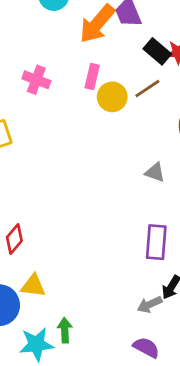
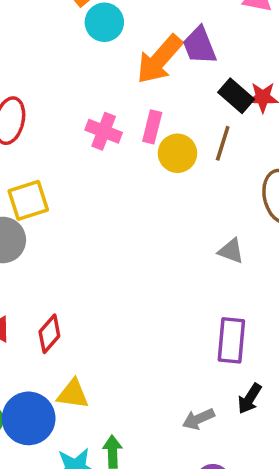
pink cross: (36, 80) -> (104, 131), moved
brown line: (147, 89) -> (223, 143), turned -40
gray arrow: (149, 304) -> (198, 419), moved

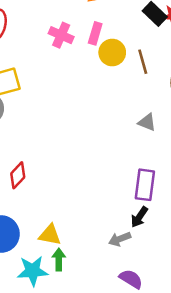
brown line: (223, 143) -> (143, 62), moved, turned -35
yellow triangle: (73, 394) -> (50, 235), moved
black arrow: (250, 399) -> (139, 217), moved

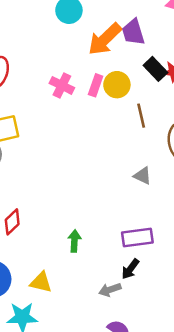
yellow circle: (112, 53) -> (117, 85), moved
purple rectangle: (145, 185) -> (137, 237), turned 72
green arrow: (59, 260) -> (74, 241), moved

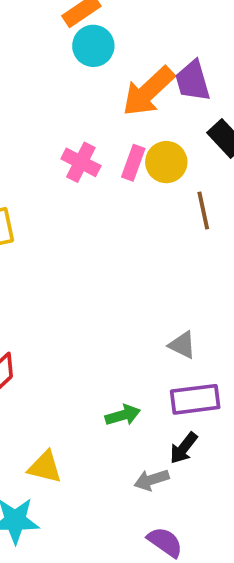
gray triangle: (143, 176) -> (182, 345), moved
green arrow: (74, 241) -> (123, 415), moved, turned 70

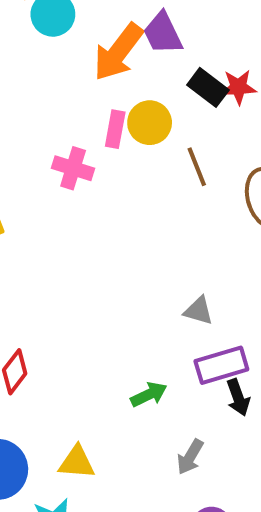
pink cross: (81, 162) -> (73, 168), moved
black arrow: (184, 448) -> (238, 397), moved, turned -48
gray arrow: (151, 480) -> (190, 457), turned -32

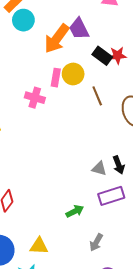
black arrow: (238, 397) -> (119, 165), moved

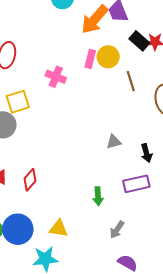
pink cross: (35, 98) -> (56, 77), moved
gray triangle: (99, 169) -> (114, 142), moved, turned -35
green arrow: (75, 211) -> (98, 196), turned 108

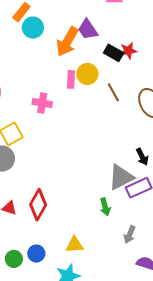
gray triangle: (114, 142) -> (121, 177), moved, size x1.8
red diamond: (30, 180) -> (38, 205), size x1.4
blue circle: (18, 229) -> (36, 254), size x0.6

